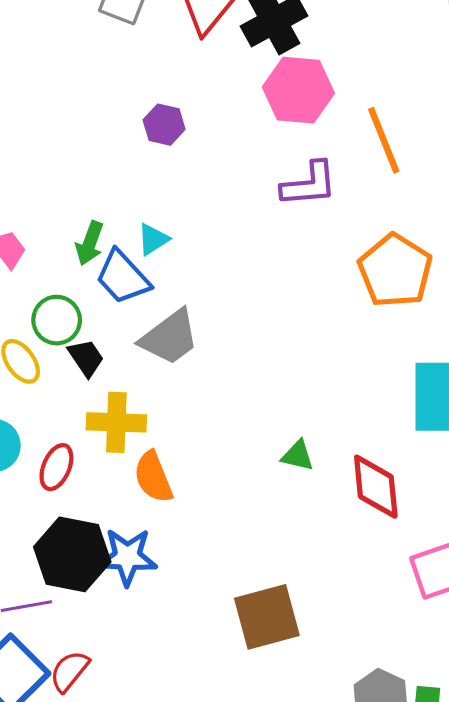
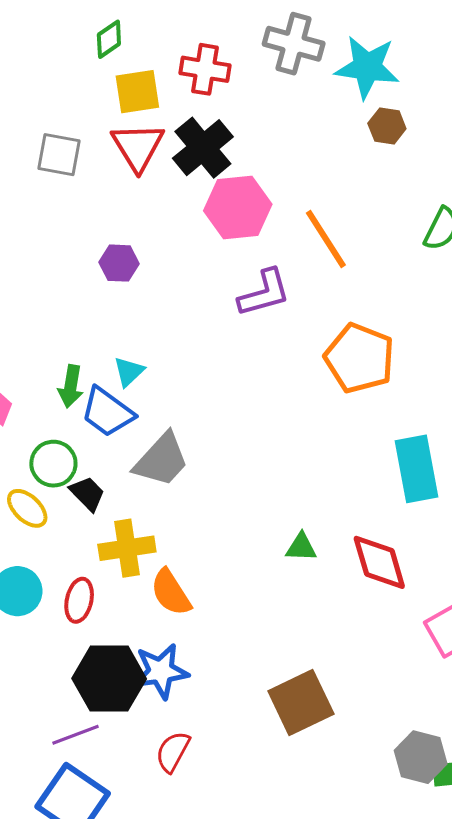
red semicircle: (69, 671) -> (173, 752), moved

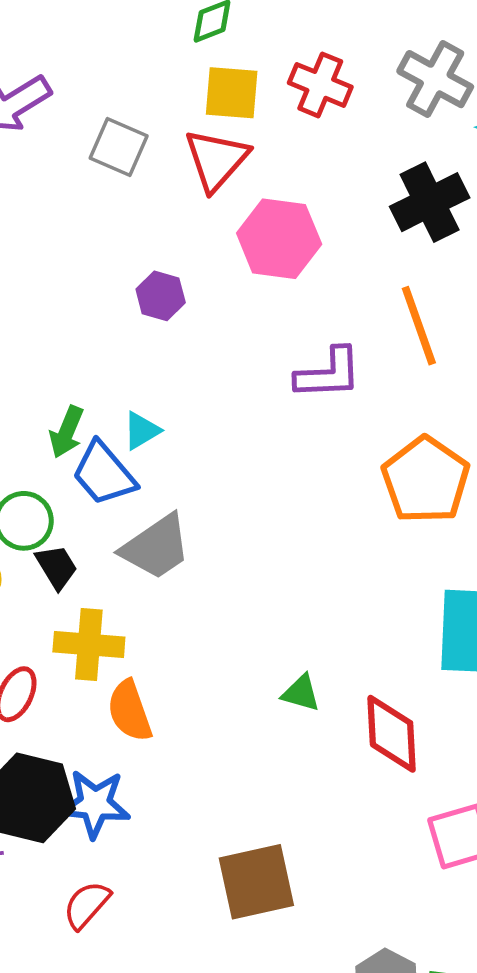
black cross: (203, 148) -> (430, 202), moved
pink hexagon: (238, 208) -> (279, 239), moved

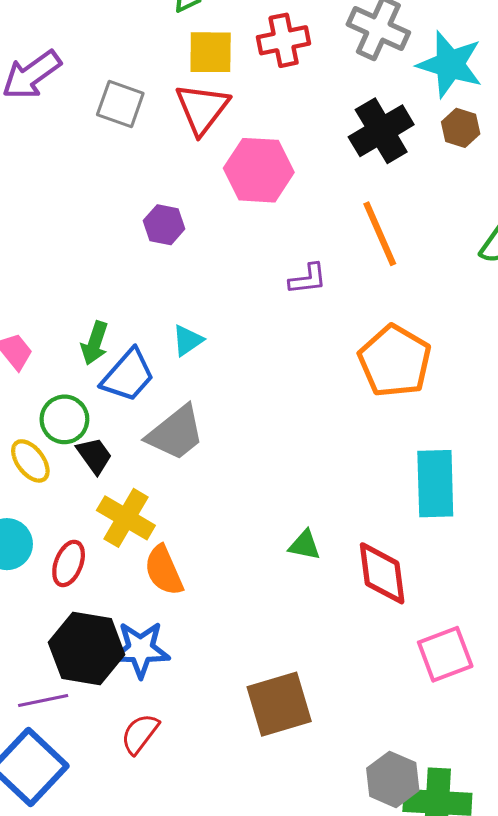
red cross: (320, 85) -> (284, 40), turned -30
purple L-shape: (328, 374) -> (308, 279), size x0.7
cyan triangle: (142, 431) -> (187, 340), moved
blue trapezoid: (104, 474) -> (128, 375), turned -94
yellow cross: (89, 645) -> (126, 518), turned 30

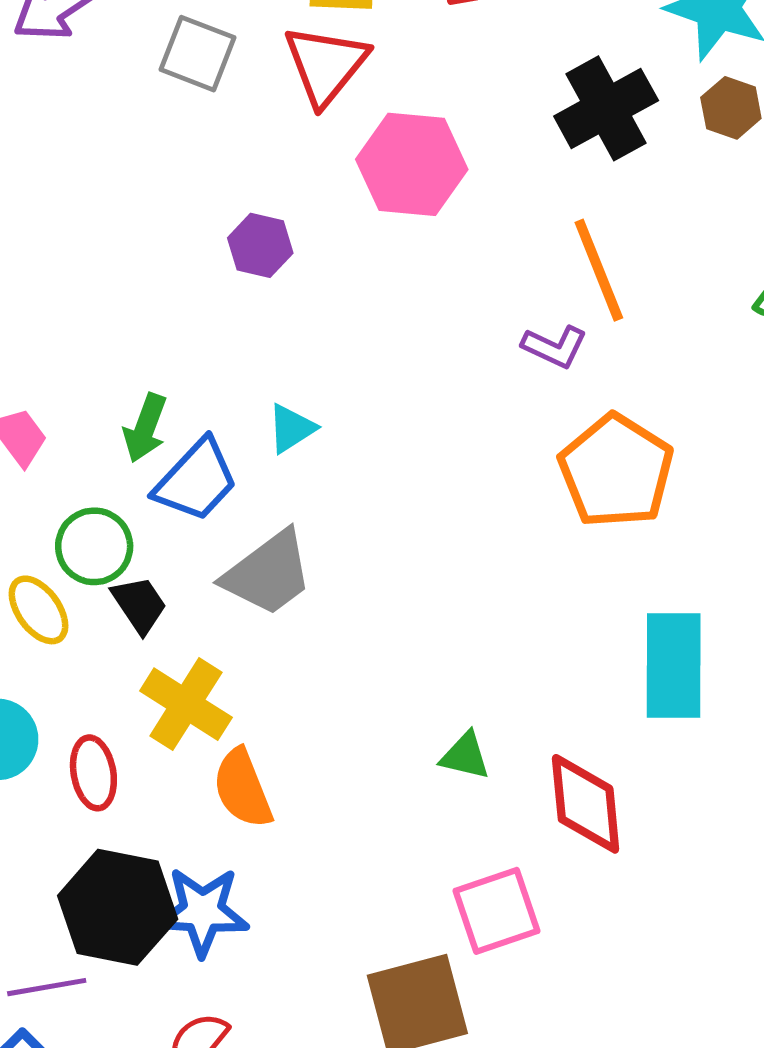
purple L-shape: (308, 279) -> (555, 347), moved, turned 30
red ellipse: (69, 563) -> (93, 773), turned -33
pink square: (445, 654) -> (496, 911), moved

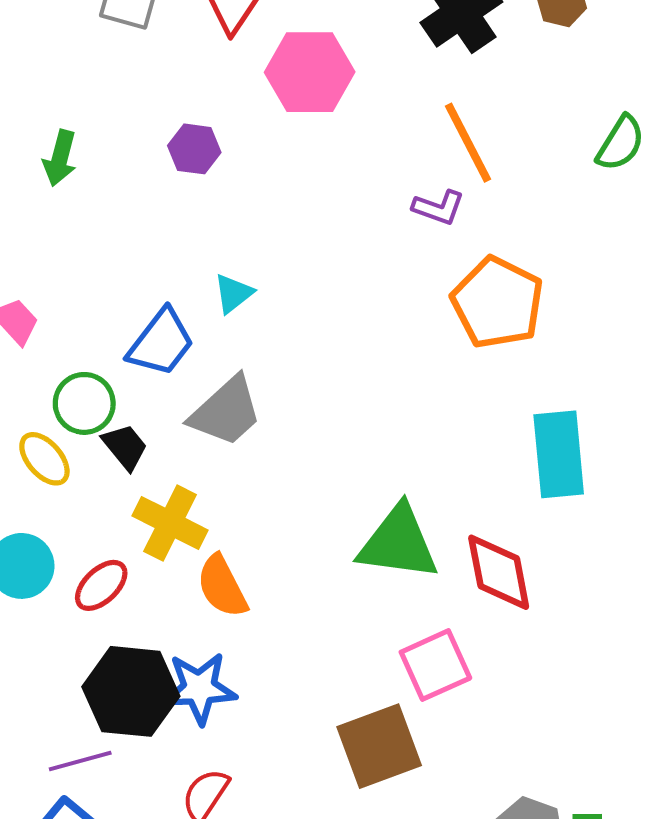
green arrow: (145, 428) -> (60, 158), moved
green triangle: (465, 756) -> (398, 543), size x2.0
red ellipse: (93, 773) -> (101, 585), turned 62

